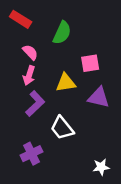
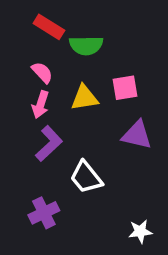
red rectangle: (21, 19) -> (49, 27), moved
green semicircle: (62, 33) -> (86, 45), turned 65
yellow triangle: (66, 83) -> (84, 98), moved

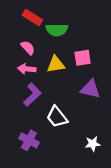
pink arrow: (40, 105) -> (27, 69), turned 78
purple cross: (44, 213) -> (29, 140), turned -36
white star: (140, 231) -> (93, 144), moved

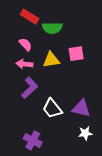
purple triangle: (90, 89) -> (81, 108), moved
purple cross: (29, 140) -> (33, 140), moved

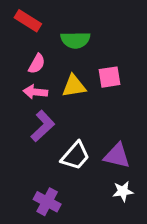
red rectangle: (30, 17) -> (28, 21), moved
pink semicircle: (25, 44) -> (37, 64), turned 72
white trapezoid: (52, 108) -> (75, 156), turned -100

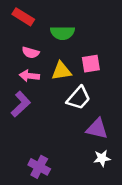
pink semicircle: (37, 64) -> (31, 52), turned 77
purple L-shape: (43, 126) -> (21, 104), moved
white trapezoid: (75, 156) -> (79, 98), moved

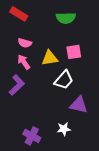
green semicircle: (63, 33) -> (66, 18), moved
pink arrow: (29, 76) -> (24, 62), turned 49
white star: (102, 158) -> (64, 129), moved

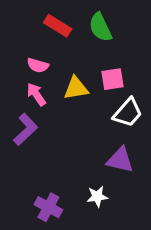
red rectangle: (19, 14) -> (58, 26), moved
green semicircle: (66, 18) -> (100, 27), turned 66
white trapezoid: (64, 80) -> (128, 113), moved

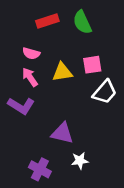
red rectangle: (58, 26) -> (47, 21), turned -50
purple L-shape: (26, 129) -> (21, 106), turned 75
purple triangle: (120, 160) -> (62, 133), moved

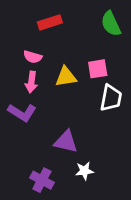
green semicircle: (82, 22) -> (111, 24), moved
pink arrow: (30, 77) -> (31, 82), turned -138
white trapezoid: (105, 92) -> (111, 98), turned -30

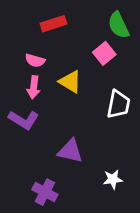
pink square: (98, 69) -> (104, 53), moved, turned -30
yellow triangle: (66, 77) -> (70, 82), turned 40
white star: (84, 171) -> (113, 179), moved

